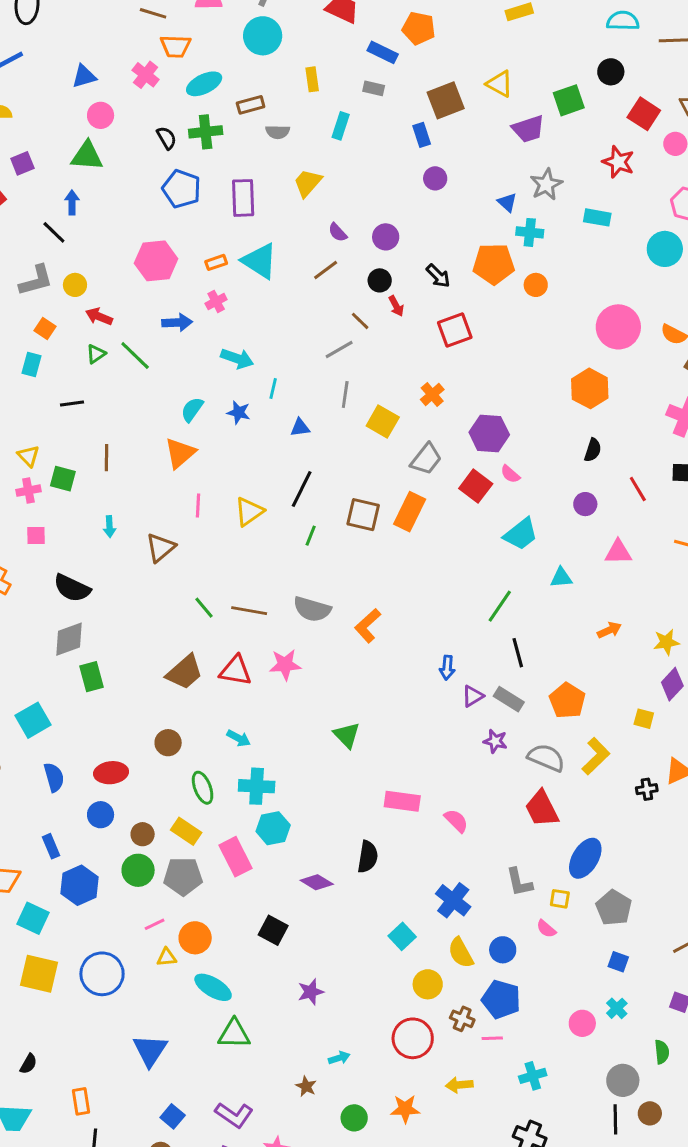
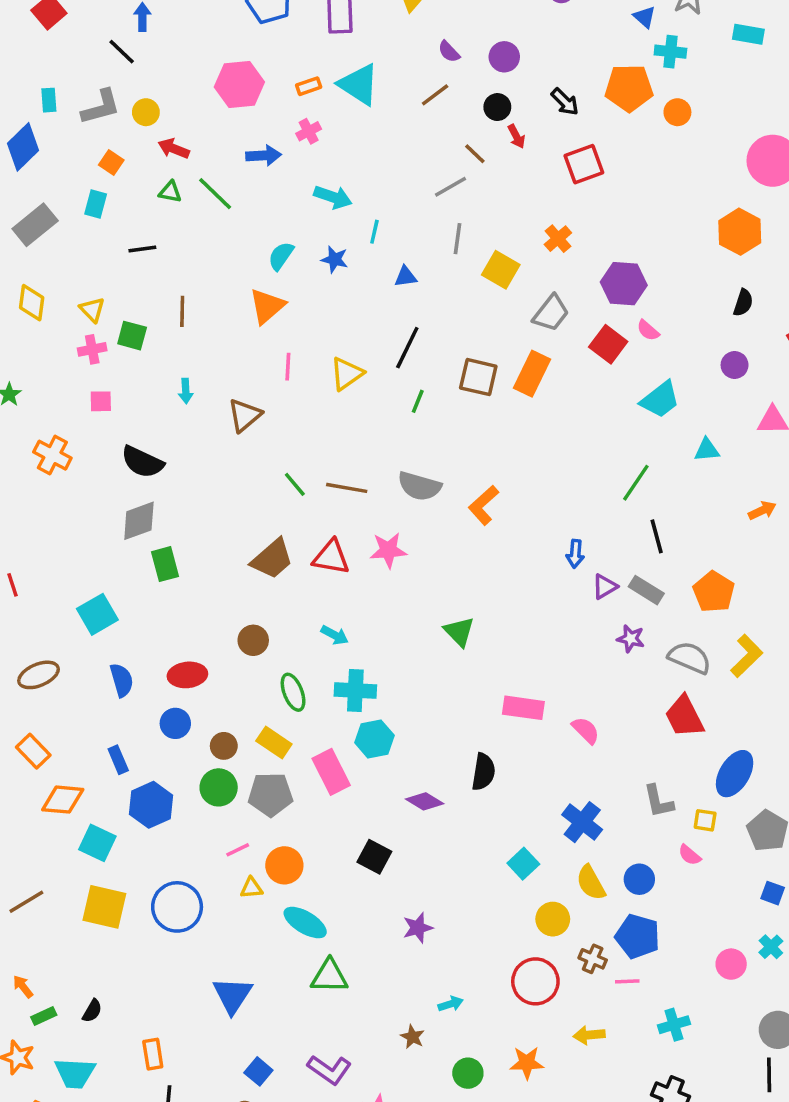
green triangle: (96, 354) -> (170, 192), turned 45

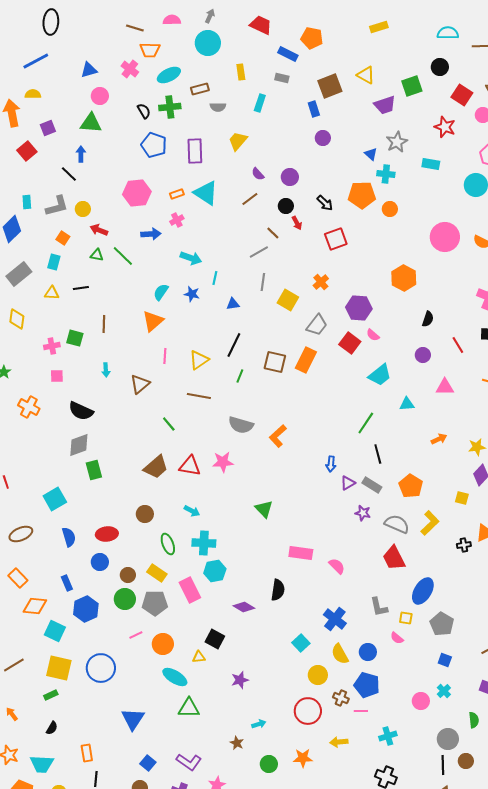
orange hexagon: (740, 232) -> (404, 278), moved
yellow triangle: (92, 310) -> (52, 293), moved, turned -42
brown line: (347, 488) -> (199, 396), moved
yellow triangle: (251, 888) -> (199, 657), moved
green rectangle: (44, 1016) -> (51, 695), moved

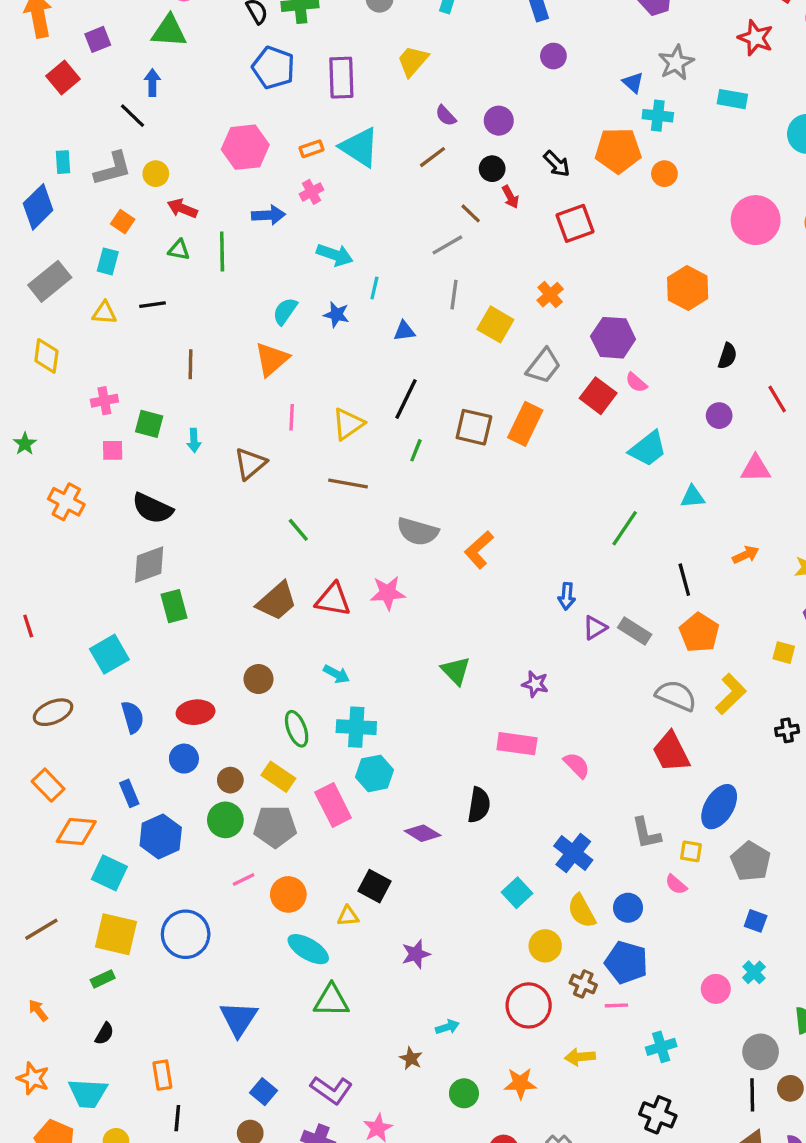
green line: (123, 256) -> (222, 252), turned 45
green square: (75, 338) -> (149, 424), moved
black line: (378, 454) -> (684, 580), moved
purple star: (363, 513) -> (535, 684), moved

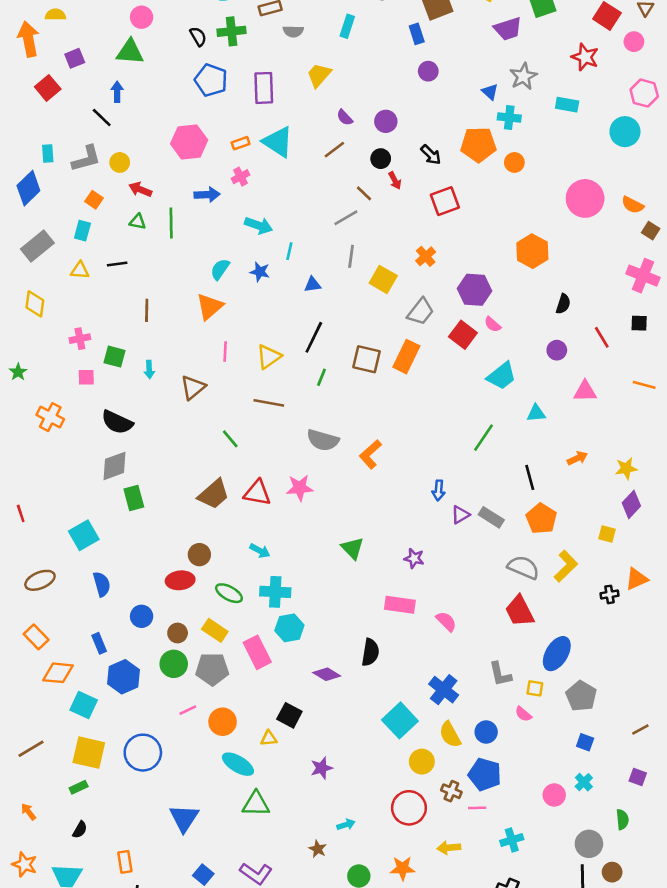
red ellipse: (196, 712) -> (180, 580), moved
green ellipse: (297, 729) -> (229, 593), turned -40
cyan square: (517, 893) -> (400, 720), size x1.5

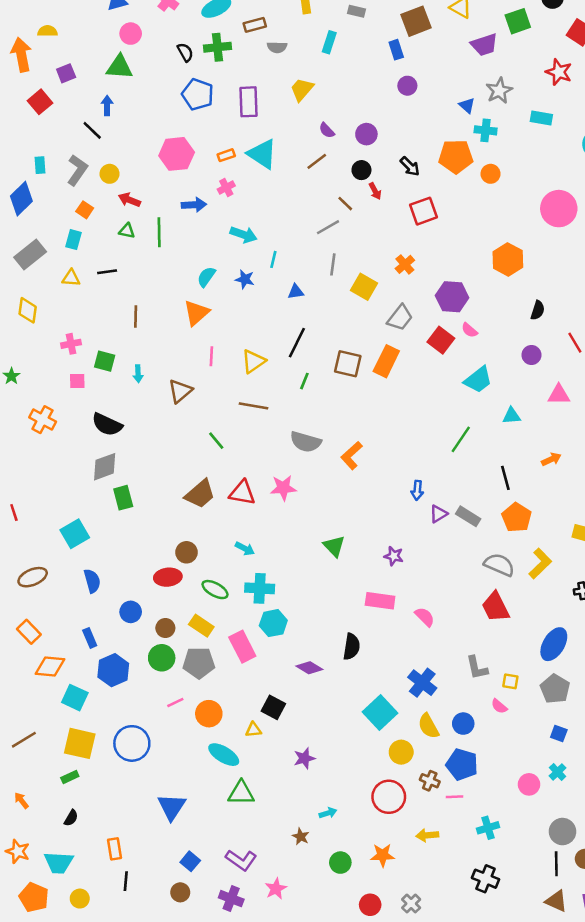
gray L-shape: (86, 159) -> (77, 170), turned -40
blue ellipse: (557, 654) -> (554, 644), moved

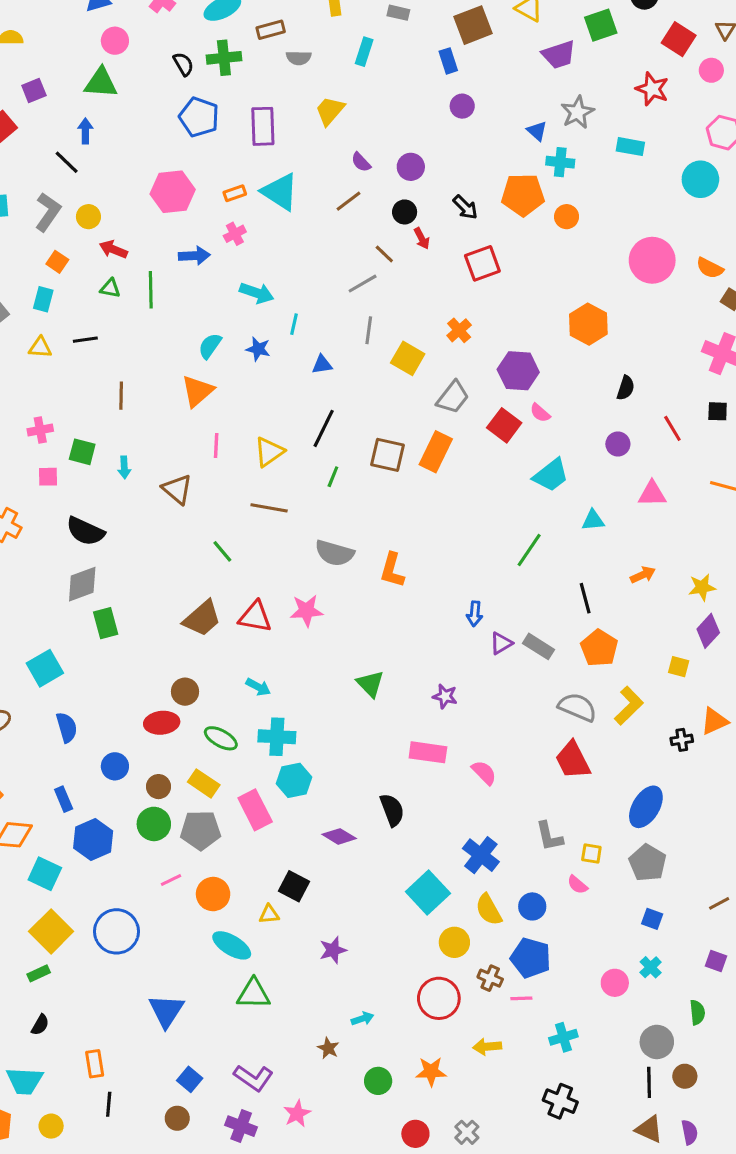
brown triangle: (180, 391) -> (177, 489), turned -40
orange L-shape: (352, 456) -> (392, 570), turned -32
black semicircle: (352, 647) -> (392, 810), turned -30
yellow square: (80, 743) -> (51, 931), turned 32

